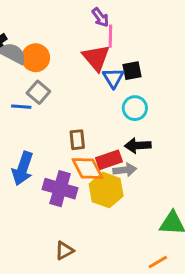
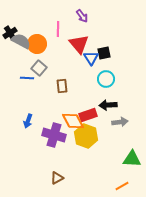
pink line: (110, 36) -> (58, 29), moved
brown rectangle: (77, 140) -> (62, 86), moved
blue arrow: (23, 168) -> (28, 121), size x0.6
gray arrow: (125, 170) -> (120, 122), moved

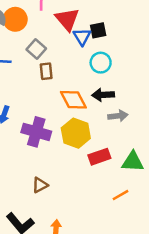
gray square: (39, 68) -> (36, 49), moved
red rectangle: (88, 115) -> (99, 157), moved
orange diamond: (73, 121) -> (73, 100), moved

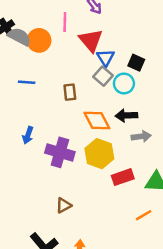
black square: (98, 30) -> (136, 63), moved, turned 35
gray square: (36, 49) -> (103, 76), moved

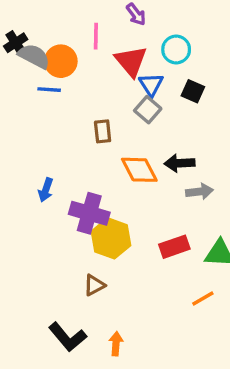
blue line: (27, 82) -> (49, 90), moved
cyan circle: (124, 83) -> (176, 49), moved
yellow hexagon: (99, 154) -> (111, 238), moved

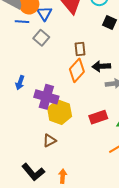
blue triangle: (151, 85) -> (44, 13), moved
gray square: (148, 110) -> (41, 38), moved
brown rectangle: (103, 131) -> (80, 49), moved
orange diamond: (139, 170) -> (77, 70), turned 70

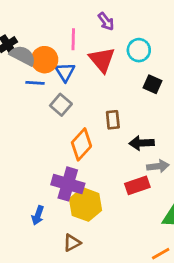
orange diamond: (77, 70) -> (81, 144), moved
blue arrow: (20, 83) -> (38, 215), moved
red rectangle: (98, 117) -> (137, 185), moved

